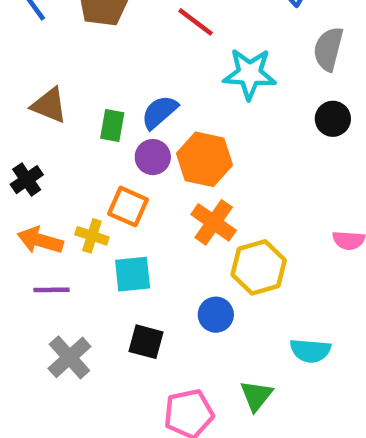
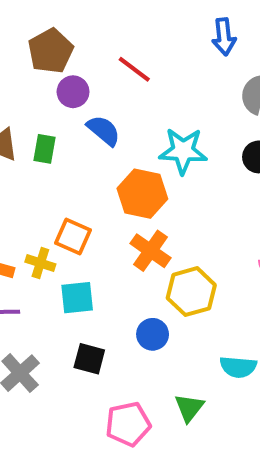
cyan star: (250, 74) -> (183, 151), moved
blue semicircle: (160, 112) -> (104, 130), moved, turned 81
green rectangle: (112, 126) -> (44, 149), moved
purple circle: (153, 157) -> (73, 92), moved

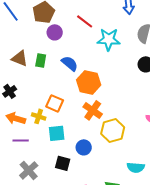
blue semicircle: (104, 130) -> (70, 63), moved
cyan star: (183, 151) -> (109, 39), moved
blue circle: (153, 334) -> (84, 147), moved

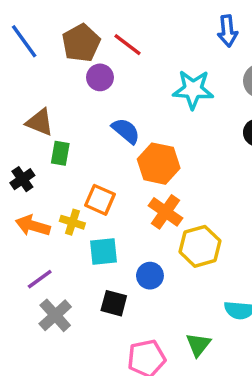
red line: (85, 21) -> (128, 45), moved
green rectangle: (41, 60) -> (60, 153), moved
purple line: (21, 140) -> (40, 279), moved, turned -35

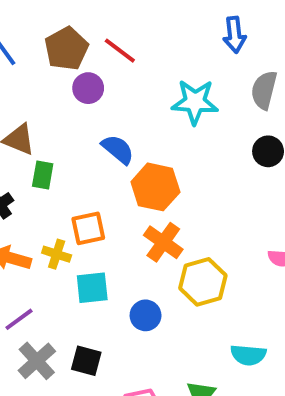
orange square: (100, 200) -> (88, 228), turned -36
black square: (114, 303) -> (86, 361), moved

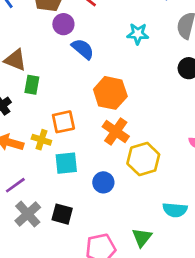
cyan star: (195, 102) -> (138, 34), size x0.7
blue semicircle: (118, 149) -> (83, 49), moved

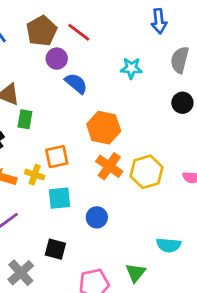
yellow hexagon: (143, 159) -> (147, 172), moved
gray cross: (28, 214) -> (21, 273), moved

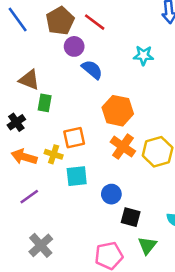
black square: (55, 249) -> (131, 217), moved

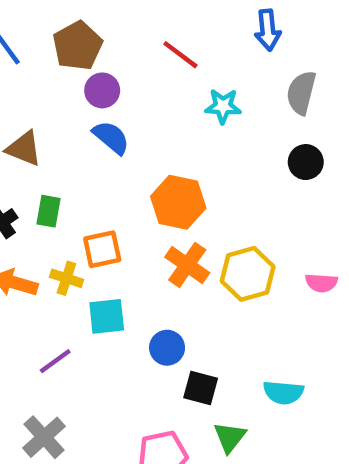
red line: (95, 22) -> (180, 55), moved
blue semicircle: (92, 70) -> (111, 137), moved
green rectangle: (45, 103) -> (48, 211), moved
purple line: (29, 197) -> (55, 361), moved

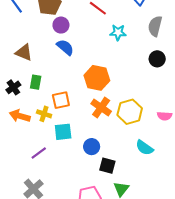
cyan semicircle: (283, 392) -> (144, 148), moved, turned 30

